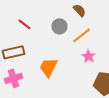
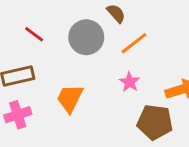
gray circle: (60, 26) -> (86, 37), size x1.5
orange line: (82, 35) -> (134, 43), moved

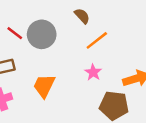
gray circle: (86, 37) -> (42, 34), moved

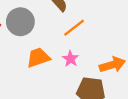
orange trapezoid: (44, 86) -> (38, 58), moved, turned 45

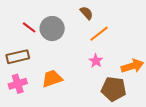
orange trapezoid: (38, 58) -> (52, 79), moved

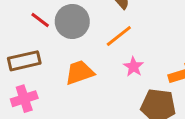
orange line: (99, 34) -> (119, 36), moved
orange trapezoid: (52, 79) -> (80, 72), moved

